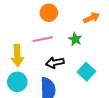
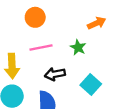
orange circle: (49, 13) -> (35, 17), moved

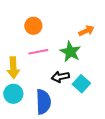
green star: (78, 47) -> (70, 52), size x1.5
black arrow: (55, 74) -> (60, 77), moved

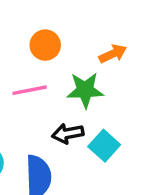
orange circle: (33, 26) -> (45, 45), moved
green star: (70, 52) -> (85, 90), turned -30

